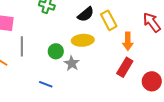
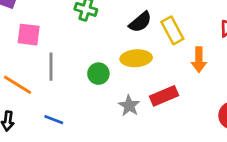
gray star: (72, 63) -> (129, 106), moved
red rectangle: (125, 67) -> (164, 96), moved, turned 36
blue line: (46, 84) -> (54, 120), moved

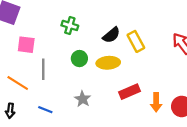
orange arrow: (199, 60) -> (156, 102), moved
green circle: (98, 74) -> (79, 59), moved
gray star: (129, 106) -> (83, 99), moved

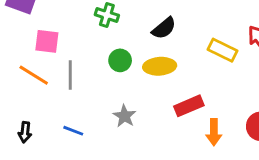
yellow rectangle: (136, 41) -> (223, 50), moved, turned -36
orange line: (18, 83) -> (34, 75), moved
orange arrow: (156, 102) -> (214, 132), moved

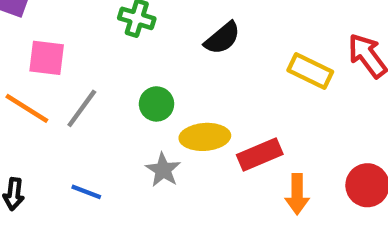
green circle: (120, 60) -> (157, 104), moved
yellow ellipse: (160, 66) -> (205, 137), moved
gray line: (70, 75) -> (82, 108), turned 36

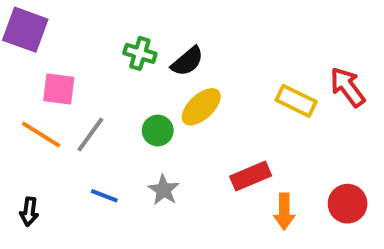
black semicircle: (222, 38) -> (187, 61), moved
yellow ellipse: (205, 137) -> (201, 107), moved, turned -39
blue line: (86, 192) -> (104, 196), moved

